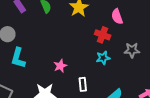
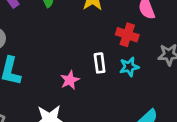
white rectangle: (83, 84) -> (100, 63), moved

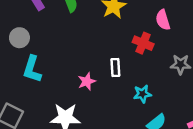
cyan star: (129, 67) -> (142, 94), moved

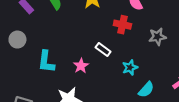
white rectangle: (115, 68) -> (103, 50), turned -40
cyan L-shape: (32, 69) -> (46, 62), moved

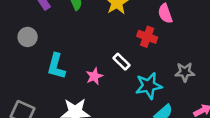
gray star: (157, 37) -> (185, 72), moved
cyan star: (130, 67) -> (149, 86), size x1.5

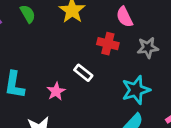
gray star: (185, 72) -> (148, 48), moved
cyan star: (149, 86) -> (136, 90), moved

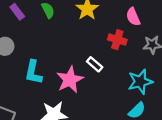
pink star: (56, 91) -> (70, 80), size x1.6

